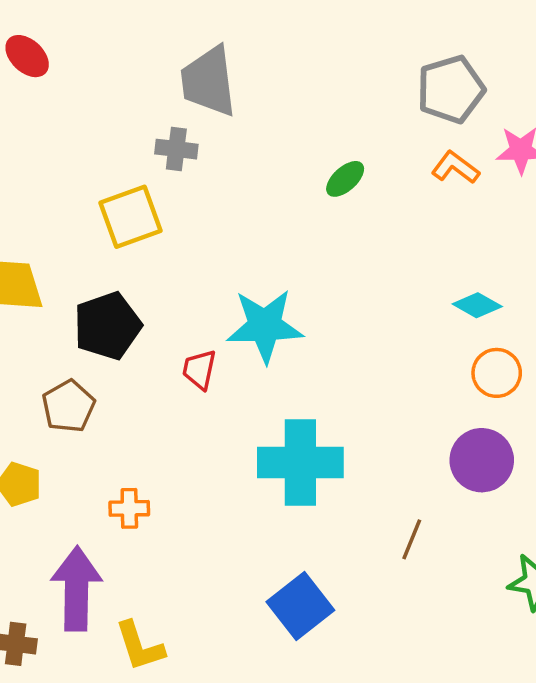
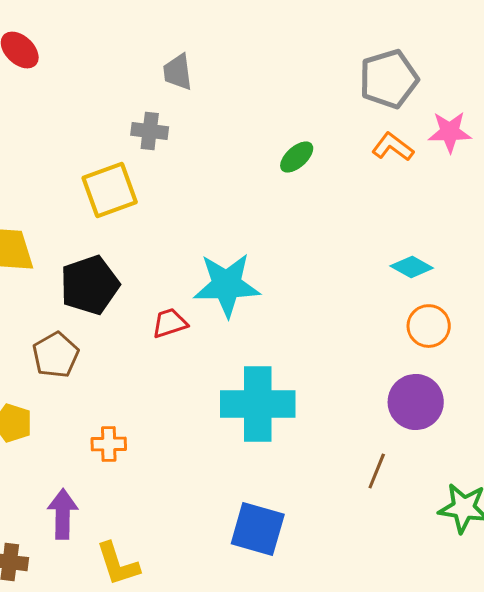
gray trapezoid: (209, 81) -> (178, 72), size x0.6
red trapezoid: (199, 369) -> (170, 323), turned 60
brown line: (412, 539) -> (377, 471), moved
purple arrow: (76, 589) -> (63, 514), size x0.7
blue square: (300, 606) -> (258, 529), turned -36

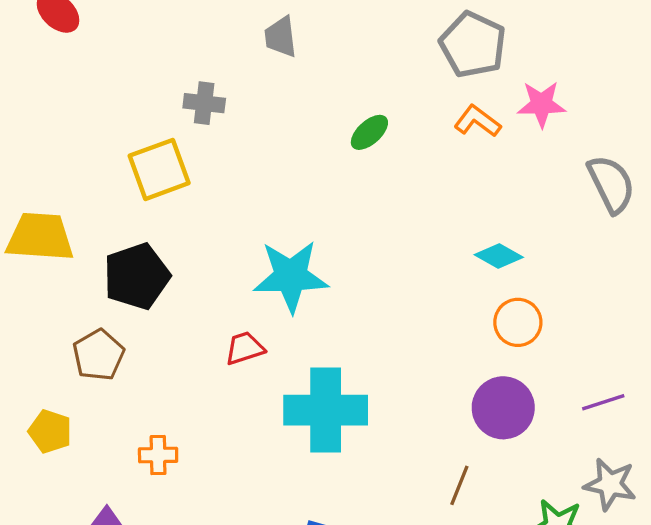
gray trapezoid: (178, 72) -> (281, 37), moved
gray pentagon: (389, 79) -> (473, 45), turned -30
red trapezoid: (170, 323) -> (245, 348), moved

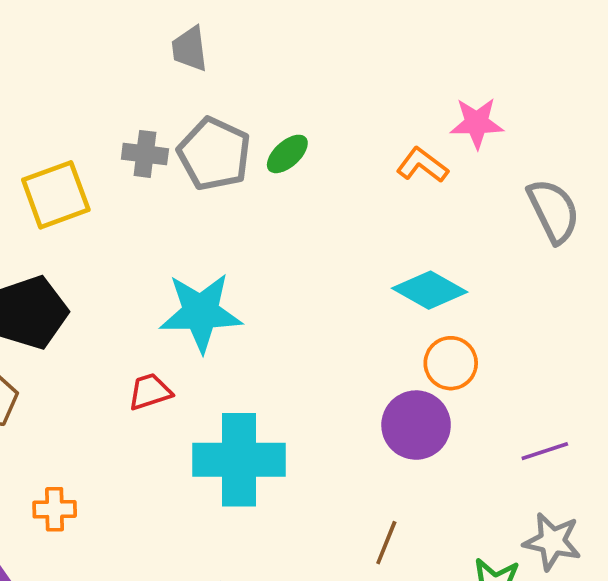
gray pentagon: (473, 45) -> (214, 154), moved
gray cross: (204, 103) -> (145, 154), moved
orange L-shape: (477, 121) -> (422, 165), moved
cyan diamond: (499, 256) -> (430, 290), size x1.4
purple circle: (503, 408) -> (416, 425), moved

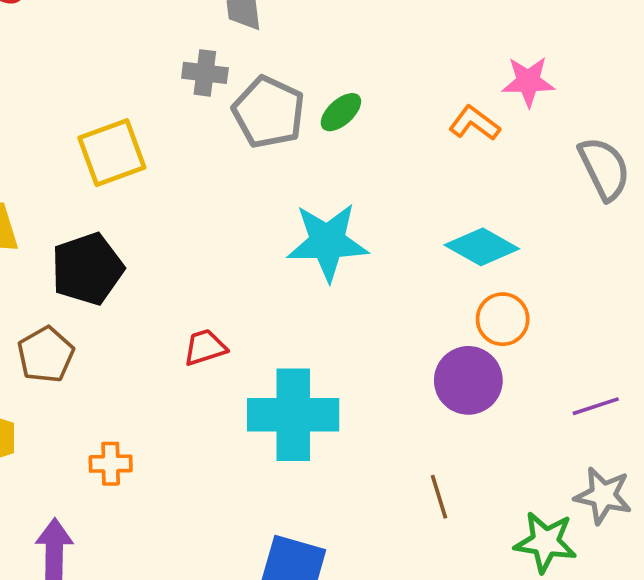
gray cross: (145, 154) -> (205, 73), moved
cyan star: (201, 312) -> (327, 242), moved
brown line: (386, 543) -> (439, 497), turned -39

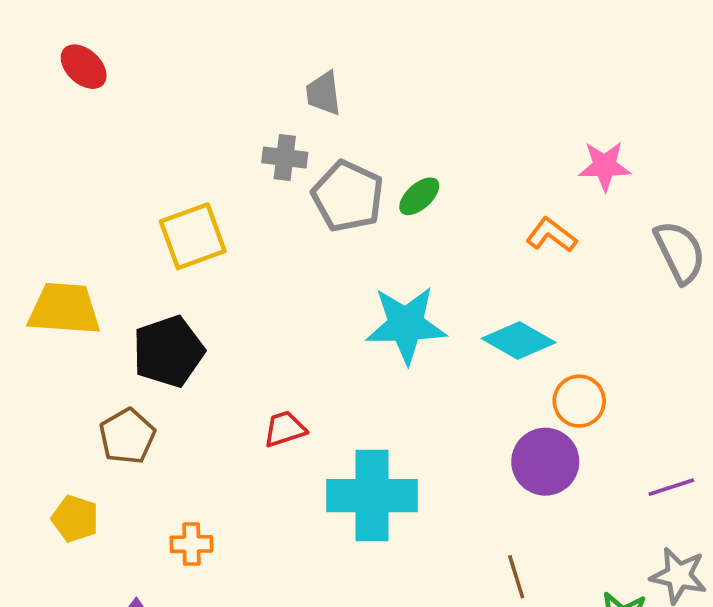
orange L-shape: (474, 123) -> (551, 235), moved
cyan diamond: (482, 247) -> (519, 340), moved

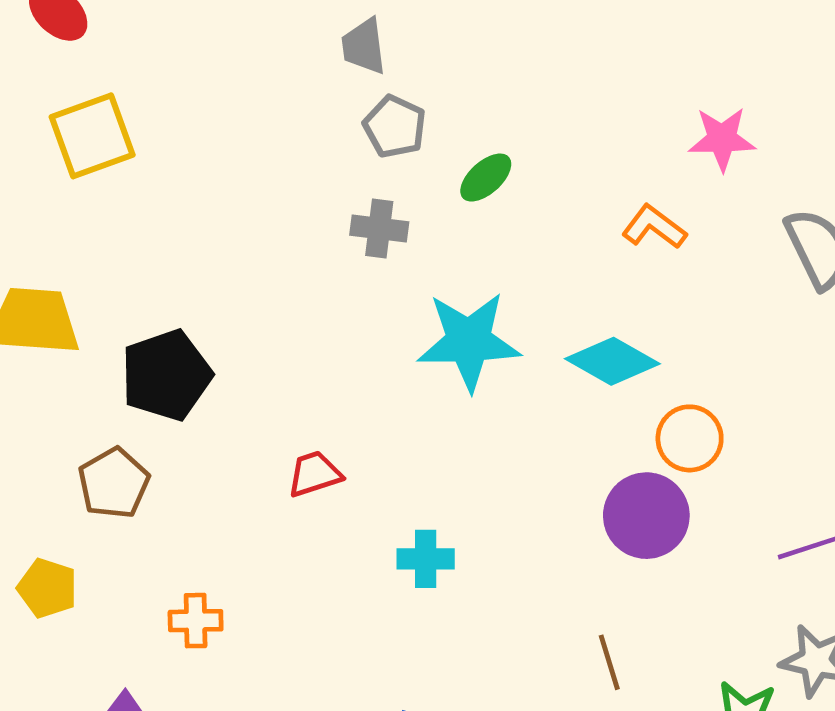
gray cross: (285, 158) -> (379, 228), moved
gray pentagon: (348, 196) -> (395, 127), moved, size x0.7
yellow square: (193, 236) -> (92, 136), moved
cyan cross: (372, 496) -> (426, 559), size x0.5

